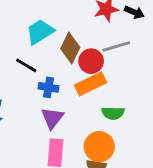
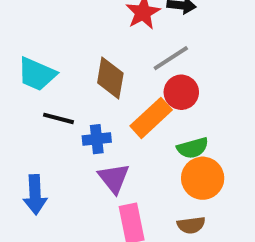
cyan trapezoid: (40, 32) -> (37, 74), moved, turned -108
red circle: (91, 61) -> (181, 92), moved
orange circle: (99, 147) -> (203, 178), moved

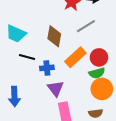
red circle: (181, 92) -> (99, 57), moved

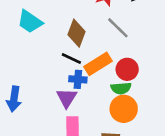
gray line: (86, 26) -> (118, 28), turned 66
black line: (27, 57) -> (71, 58), moved
blue cross: (47, 68) -> (78, 79), moved

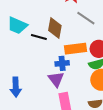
black line: (71, 58) -> (39, 37), moved
orange rectangle: (98, 64) -> (75, 49), turned 35

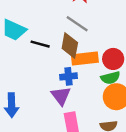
gray line: (86, 18) -> (77, 24), moved
brown diamond: (55, 28) -> (70, 46), moved

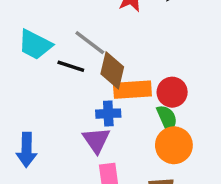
gray line: (77, 24) -> (90, 43), moved
green semicircle: (110, 78) -> (167, 118), turned -102

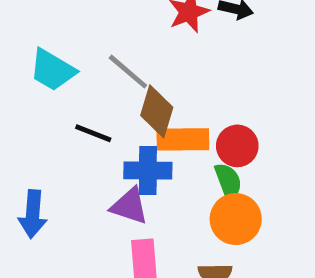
black line: (71, 66) -> (93, 133), moved
blue cross: (108, 114) -> (148, 170), size x1.4
purple triangle: (96, 140) -> (129, 206), turned -40

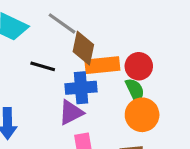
purple triangle: (129, 206) -> (71, 112), turned -40

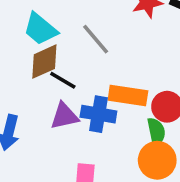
brown diamond: (83, 48) -> (44, 62), moved, turned 40
purple triangle: (71, 112) -> (64, 116), moved

